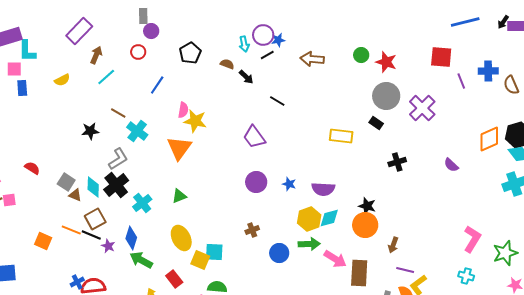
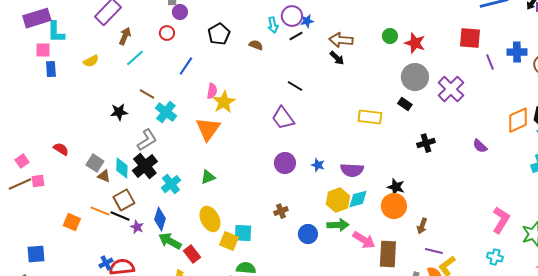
black arrow: (246, 77) -> (337, 58), moved
black line: (277, 101) -> (295, 86), moved
yellow star: (195, 121) -> (224, 102), turned 30
red rectangle: (174, 279) -> (192, 254), moved

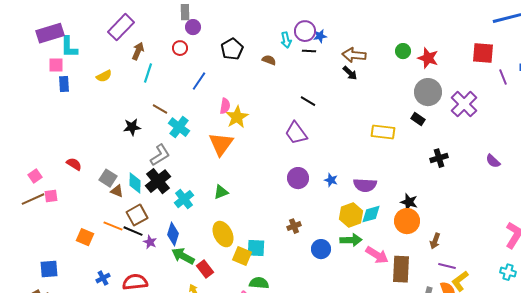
black line: (296, 36) -> (309, 51), turned 32
cyan line: (135, 58) -> (148, 73), turned -30
blue cross: (106, 263) -> (103, 278), moved

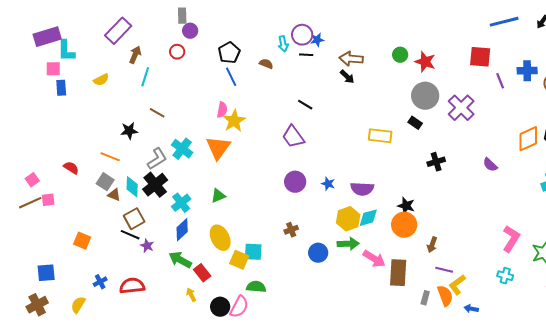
blue line: (199, 81) -> (231, 77), moved, turned -60
cyan cross: (179, 127) -> (182, 149), moved
orange line: (113, 226) -> (110, 157), moved
blue diamond: (173, 234) -> (182, 230), moved, turned 30

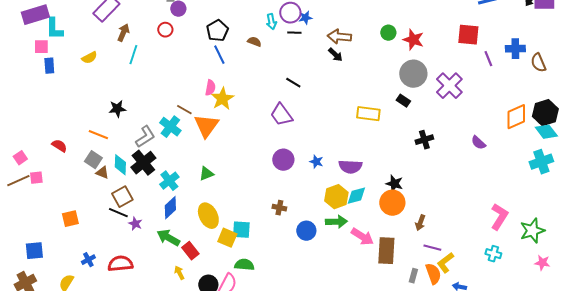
brown line: (157, 113) -> (184, 110), moved
brown cross: (291, 230) -> (279, 208), turned 32
orange square: (82, 241) -> (70, 219), turned -36

